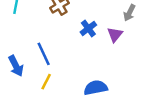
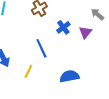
gray arrow: (129, 13) -> (97, 14), turned 104
blue line: (44, 54) -> (41, 48), moved

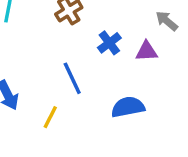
purple triangle: (85, 32) -> (146, 51), turned 48
blue semicircle: (69, 76) -> (128, 107), moved

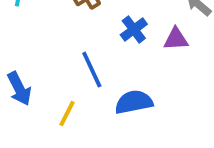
blue semicircle: (128, 107) -> (134, 102), moved

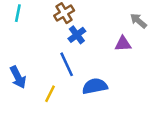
blue cross: (134, 29) -> (77, 35), moved

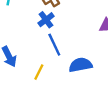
blue cross: (77, 35) -> (46, 20), moved

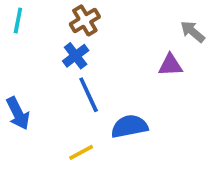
yellow line: (39, 72) -> (81, 152), moved, turned 35

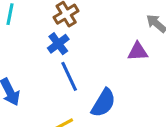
blue semicircle: (129, 126) -> (103, 103), turned 132

